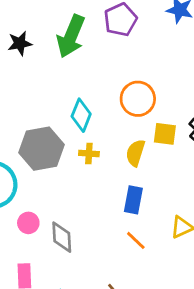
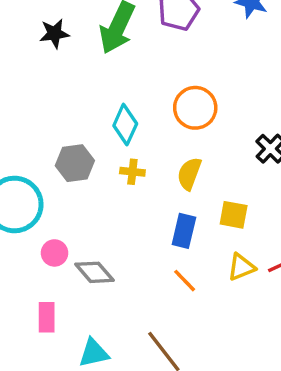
yellow square: (165, 134) -> (234, 215), moved
gray hexagon: (41, 149) -> (75, 163), size x0.7
gray diamond: (62, 237) -> (94, 272), turned -40

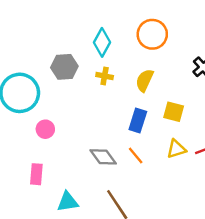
gray diamond: (94, 272) -> (103, 157), moved

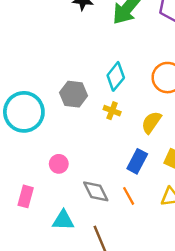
pink circle: (45, 129) -> (59, 164), moved
cyan triangle: (68, 202) -> (63, 220), moved

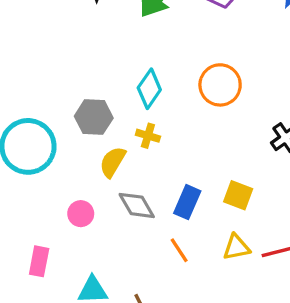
yellow semicircle: (151, 122) -> (113, 162), moved
gray diamond: (96, 191) -> (137, 205), moved

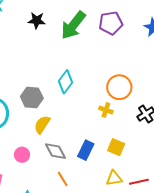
orange circle: (220, 85) -> (119, 87), moved
yellow cross: (148, 136) -> (106, 110), moved
orange line: (179, 250) -> (63, 179), moved

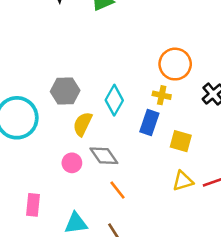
cyan diamond: (66, 82) -> (114, 100), moved
blue rectangle: (86, 150) -> (149, 123), moved
pink circle: (22, 155) -> (72, 163), moved

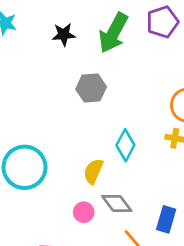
gray hexagon: (65, 91) -> (91, 88), moved
blue rectangle: (149, 123) -> (166, 219), moved

